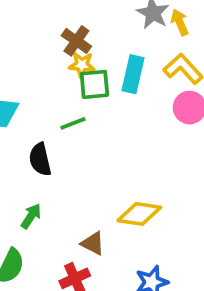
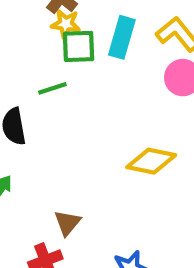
yellow diamond: (139, 214) -> (151, 161), moved
brown triangle: (93, 243) -> (67, 223), turned 40

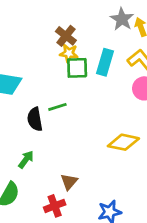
green line: (52, 88) -> (57, 107), moved

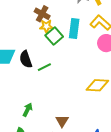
green square: (77, 68) -> (54, 36), turned -30
black semicircle: (35, 119) -> (26, 59), moved

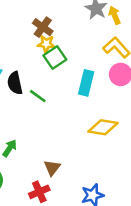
cyan rectangle: (74, 28) -> (86, 83), moved
green line: (44, 67) -> (38, 96), turned 56

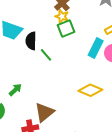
cyan rectangle: (86, 83) -> (96, 48), moved
brown triangle: (52, 168) -> (44, 112), size x1.5

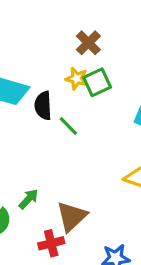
yellow star: (62, 16) -> (77, 79), moved
green arrow: (15, 90) -> (28, 199), moved

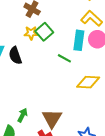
green line: (68, 126) -> (64, 58), moved

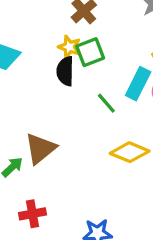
black semicircle: (15, 55) -> (65, 71), moved
brown triangle: (52, 118) -> (40, 149), moved

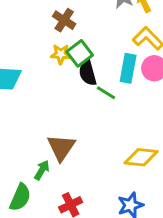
black semicircle: (65, 71) -> (88, 73), moved
yellow diamond: (130, 152) -> (141, 157), moved

